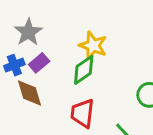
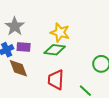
purple rectangle: (39, 63) -> (24, 47), turned 48
green diamond: (84, 70) -> (55, 50), turned 45

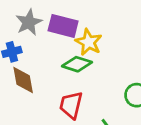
purple rectangle: (24, 47) -> (63, 26), moved, size x1.5

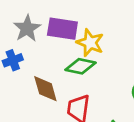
brown diamond: (23, 80) -> (45, 89), moved

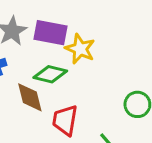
green diamond: (80, 66) -> (50, 74), moved

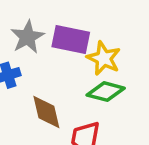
green diamond: (50, 74) -> (106, 92), moved

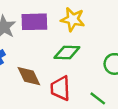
yellow star: (104, 58) -> (73, 19), moved

